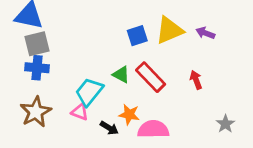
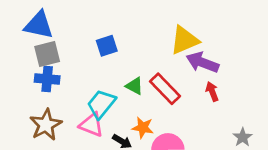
purple arrow: (205, 33) -> (202, 62), moved, size x1.6
blue square: (137, 36) -> (107, 46), moved
pink triangle: (80, 112) -> (91, 125), size x1.4

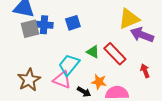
blue cross: (47, 79) -> (44, 25), moved
red arrow: (212, 91) -> (145, 71), moved

